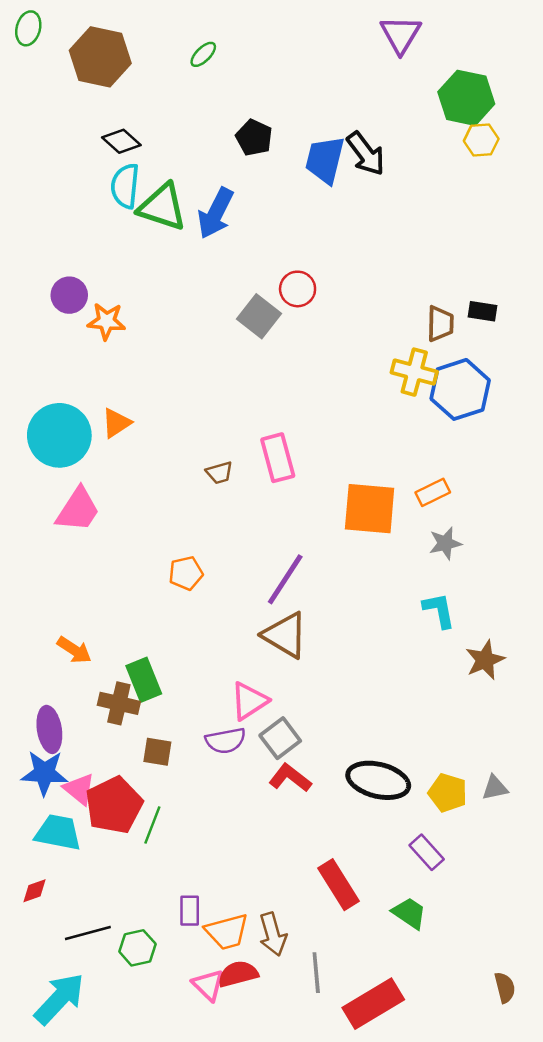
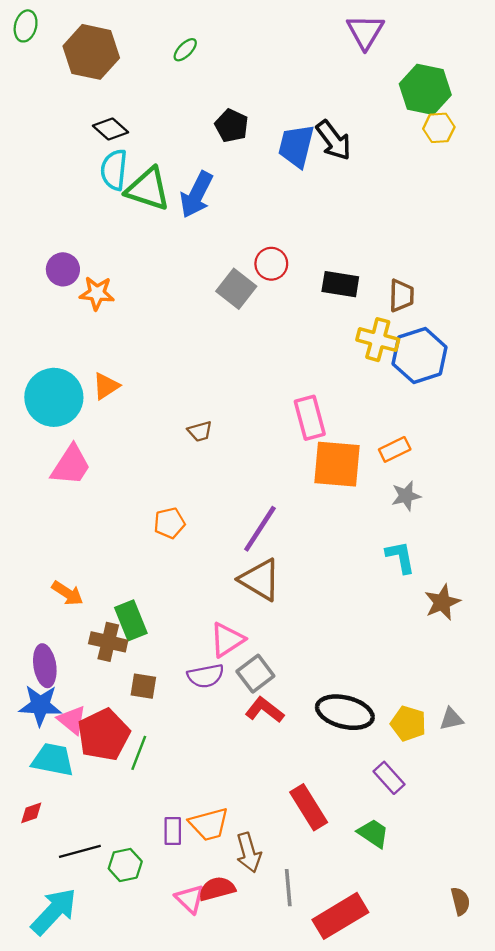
black rectangle: (482, 311) -> (340, 284), moved, size x1.4
pink rectangle: (278, 458) -> (310, 418), moved
orange trapezoid: (227, 932) -> (209, 824), moved

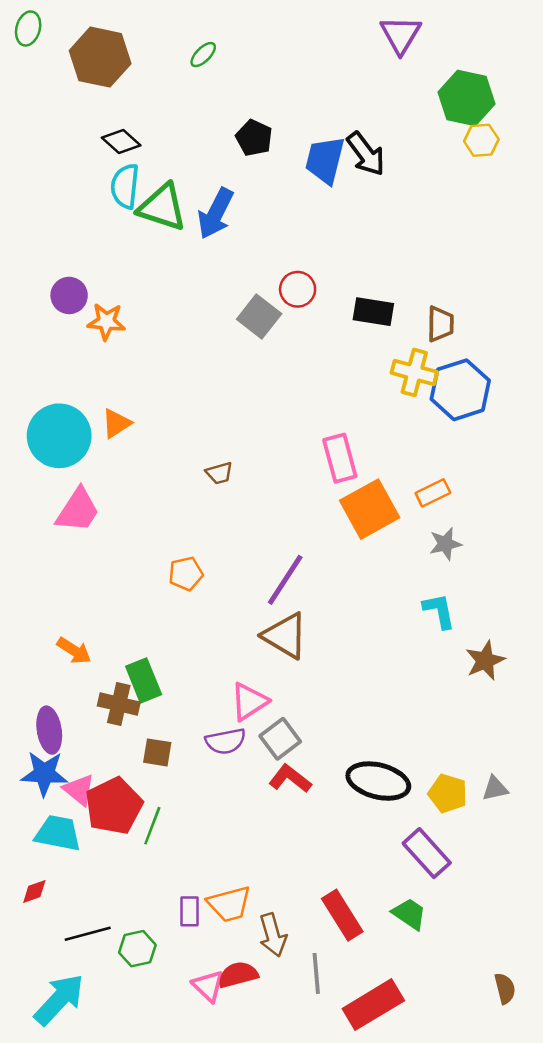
orange square: (337, 464) -> (370, 509), turned -34
purple rectangle: (389, 778) -> (427, 853), size x1.4
red rectangle: (309, 807) -> (342, 915), moved

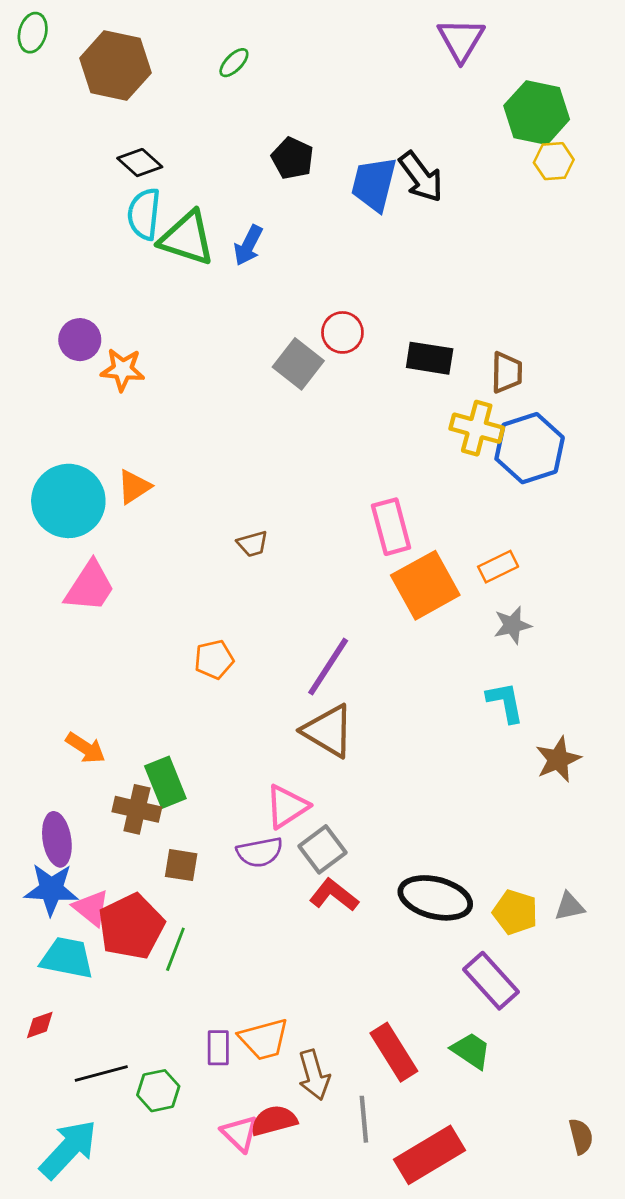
blue arrow: (216, 214) -> (248, 245), size x0.7

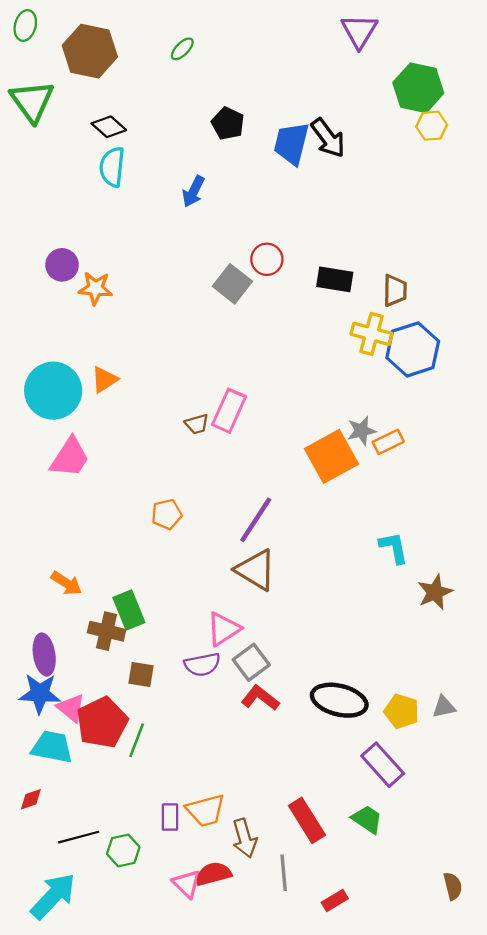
green triangle: (187, 238) -> (32, 101), moved, turned 36
pink rectangle: (391, 527) -> (229, 411), moved, turned 39
gray star: (512, 625) -> (362, 431), moved
red rectangle: (430, 1155) -> (335, 901), size x0.5

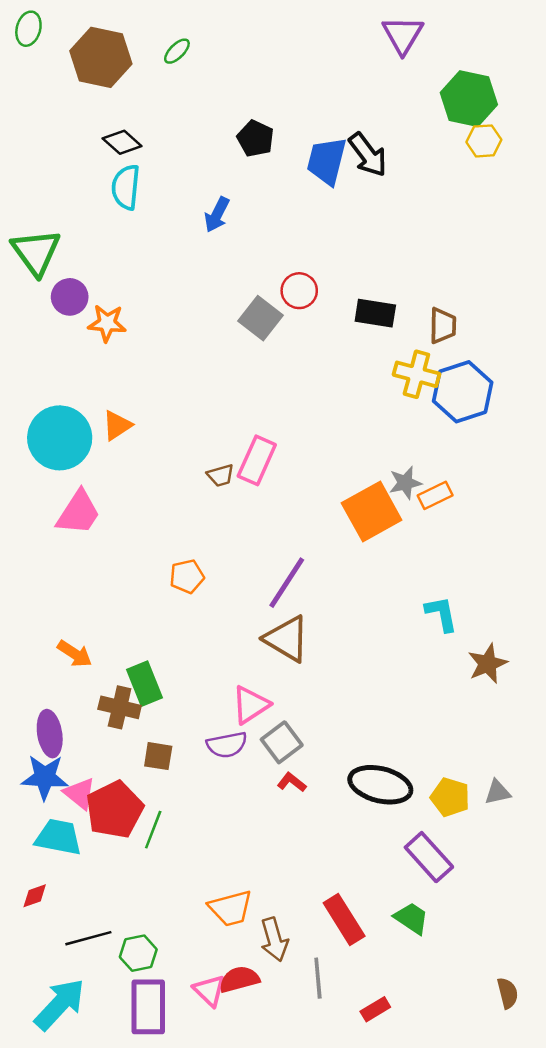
green ellipse: (182, 49) -> (177, 51), moved
green triangle: (32, 101) -> (36, 252), moved
red L-shape: (260, 698) -> (292, 782), size x0.7
purple rectangle: (170, 817) -> (148, 1007), moved, size x1.8

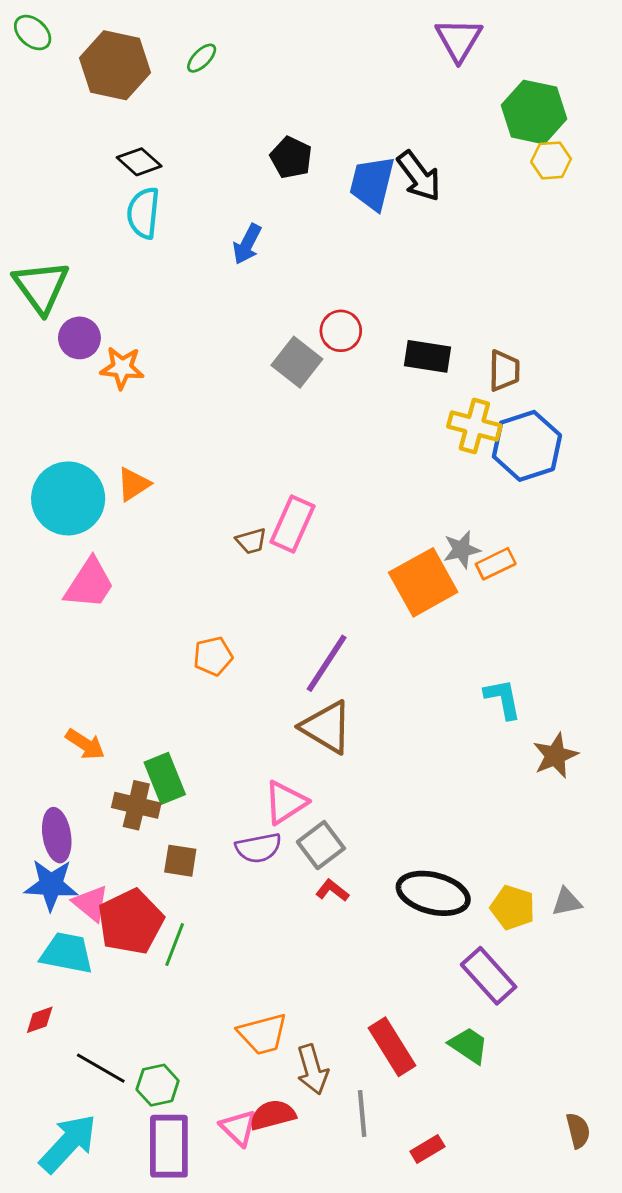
green ellipse: (28, 29) -> (33, 33), turned -64
black line: (88, 938) -> (101, 1068), turned 45

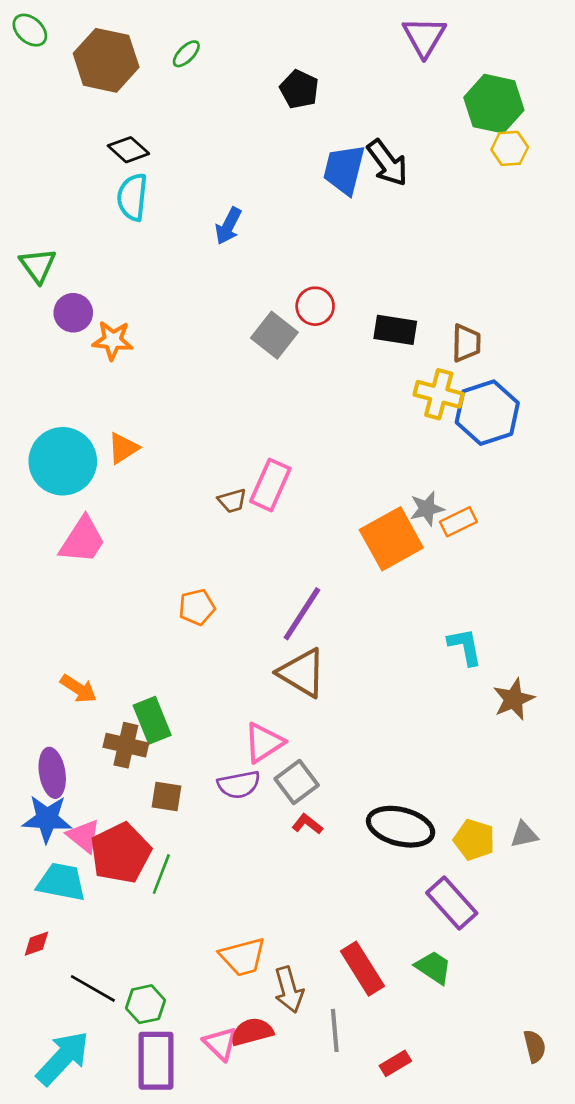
black pentagon: (291, 158) -> (299, 89), moved
green triangle: (41, 287) -> (38, 265), size x0.7

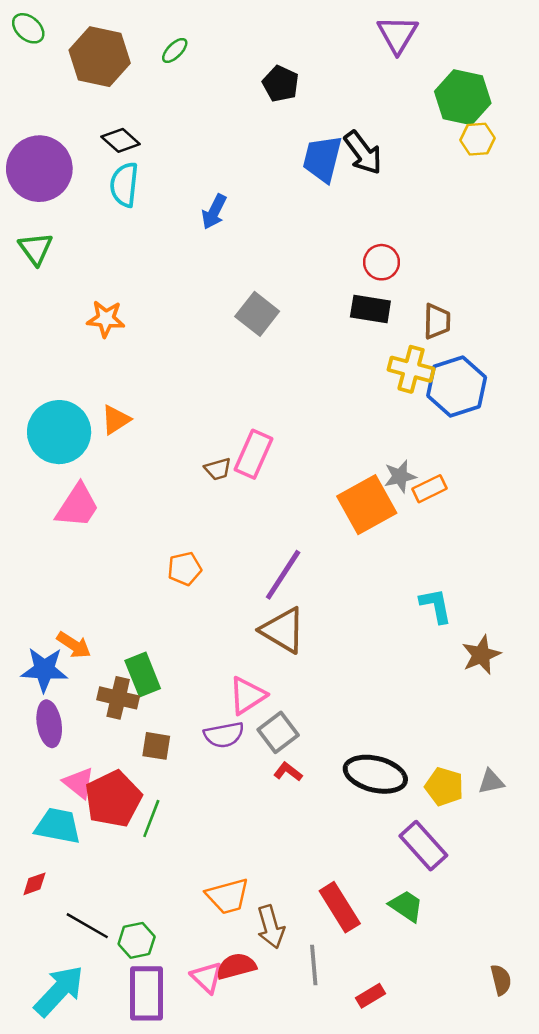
red circle: (315, 306) -> (382, 262), moved
purple circle: (73, 313) -> (39, 169), moved, size x1.8
blue star: (47, 819) -> (44, 670), moved

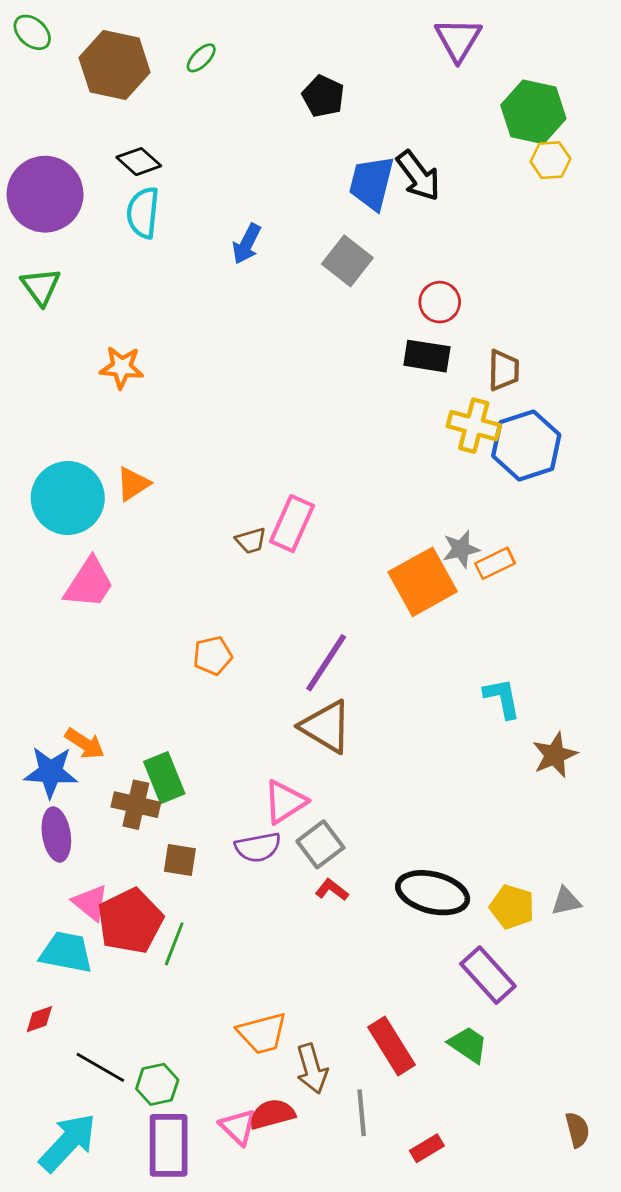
gray square: (257, 314) -> (347, 261), moved

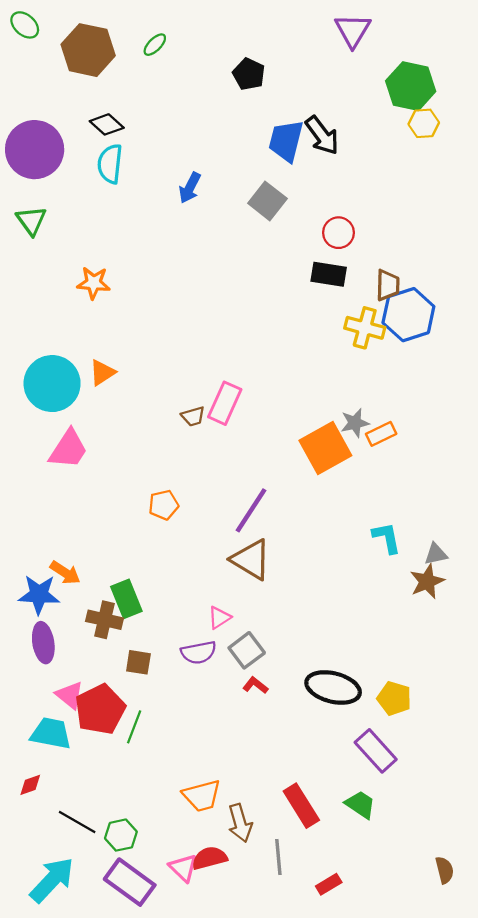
blue hexagon: (526, 445) -> (408, 315), moved
pink triangle: (285, 802) -> (219, 618), size x0.7
gray triangle: (566, 901) -> (436, 554), moved
purple rectangle: (169, 1145) -> (130, 882), turned -54

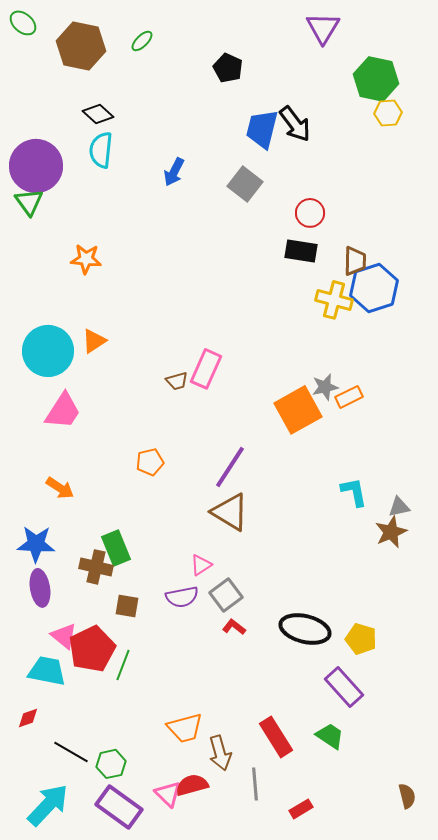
purple circle: (35, 150) -> (36, 166), moved
orange arrow: (65, 573) -> (60, 488), moved

